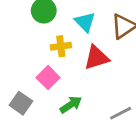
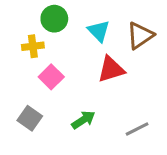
yellow cross: (61, 46) -> (33, 46), moved
pink square: (48, 78) -> (51, 77), moved

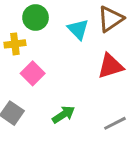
brown triangle: (140, 36) -> (110, 19), moved
red triangle: (111, 69) -> (110, 66), moved

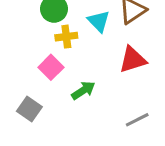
yellow cross: (15, 44) -> (66, 37), moved
green arrow: (63, 115) -> (83, 90), moved

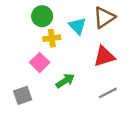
gray square: (29, 109) -> (23, 95), turned 36
gray line: (137, 120) -> (108, 93), moved

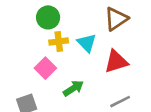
cyan triangle: (77, 26) -> (87, 43), moved

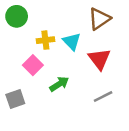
green circle: (48, 17) -> (17, 16), moved
red triangle: (116, 62) -> (99, 59), turned -50

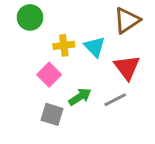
gray line: (103, 97) -> (115, 100), moved
gray square: (15, 99) -> (52, 114), moved, turned 36

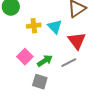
pink square: (49, 75) -> (25, 57), moved
gray square: (52, 114) -> (40, 82), moved

